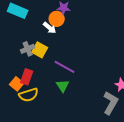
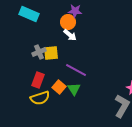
white arrow: (50, 28) -> (70, 35), moved
yellow square: (40, 50) -> (51, 53), turned -35
orange square: (17, 84) -> (59, 87), moved

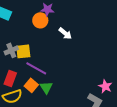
white arrow: (70, 35) -> (65, 33), moved
purple line: (76, 70) -> (36, 68), moved

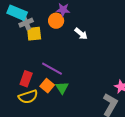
gray cross: (11, 50) -> (26, 23), moved
yellow square: (23, 51) -> (34, 34), moved

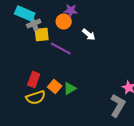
purple line: (52, 69) -> (61, 48), moved
green triangle: (62, 88) -> (70, 88), turned 32

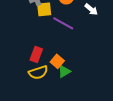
green triangle: (70, 88) -> (64, 71), moved

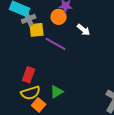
orange square: (57, 61) -> (39, 105), moved

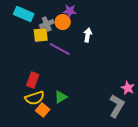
gray cross: (29, 19) -> (47, 24), moved
white arrow: (84, 30) -> (88, 35), turned -120

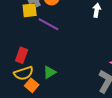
white arrow: (88, 35) -> (97, 10), moved

